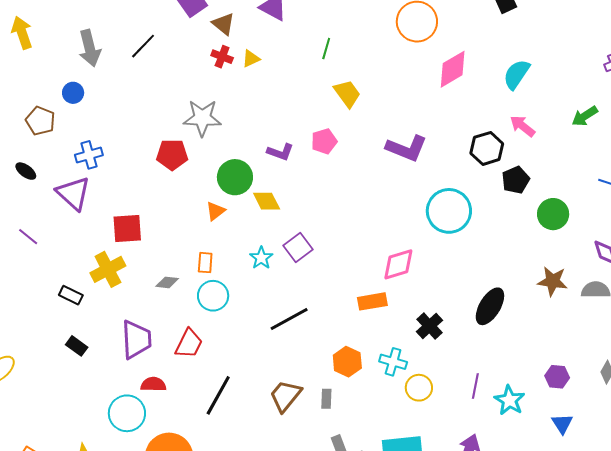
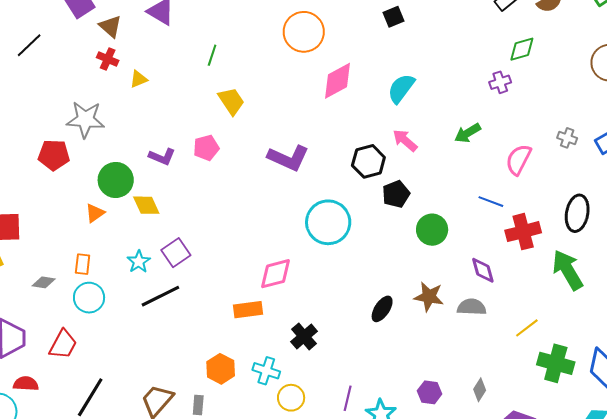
yellow triangle: (251, 59) -> (139, 79), moved
black ellipse: (490, 306) -> (382, 309), moved, size x0.7
black line: (289, 319) -> (160, 296), moved

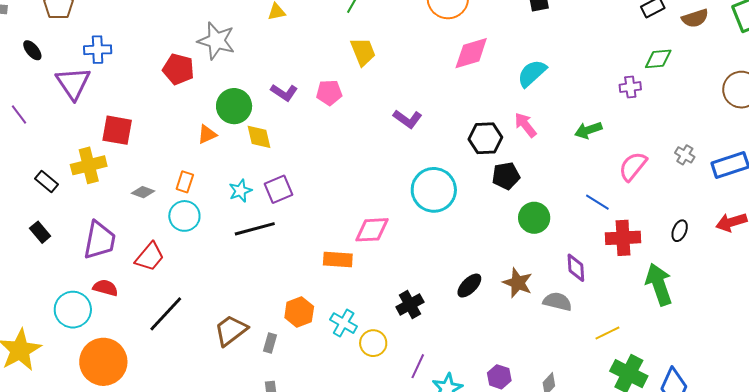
purple L-shape: (288, 158) -> (408, 119), size x0.7
black ellipse: (577, 213) -> (680, 231), size x0.6
black cross: (304, 336) -> (410, 305), moved
yellow circle: (291, 398) -> (373, 343), moved

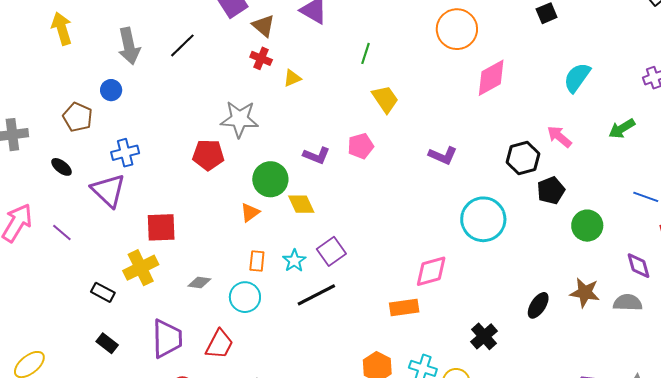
cyan semicircle: (532, 73) -> (577, 77), moved
orange rectangle: (185, 182) -> (257, 261), moved

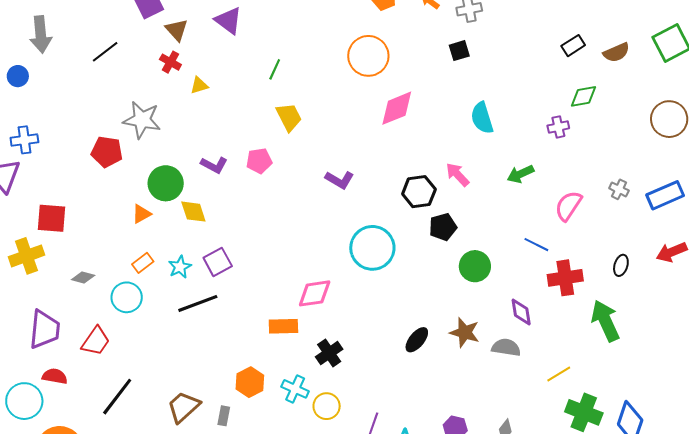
black line: (182, 45) -> (105, 52), moved
cyan semicircle: (577, 77) -> (482, 118), turned -60
orange rectangle: (257, 261) -> (143, 263), turned 40
black cross: (484, 336) -> (329, 353), moved

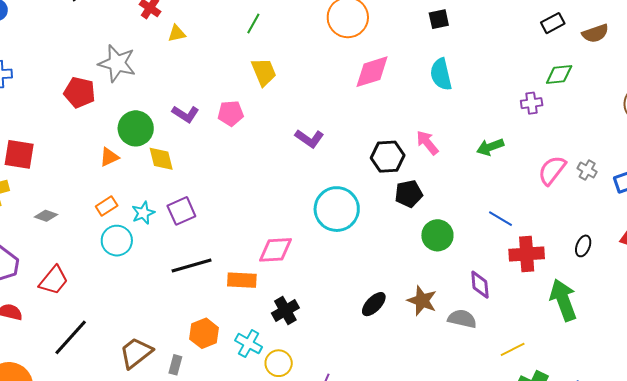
cyan semicircle: (482, 118) -> (441, 74), moved
pink semicircle: (568, 206) -> (552, 170), moved
cyan circle: (127, 297) -> (117, 241), moved
black line: (198, 303) -> (192, 266), moved

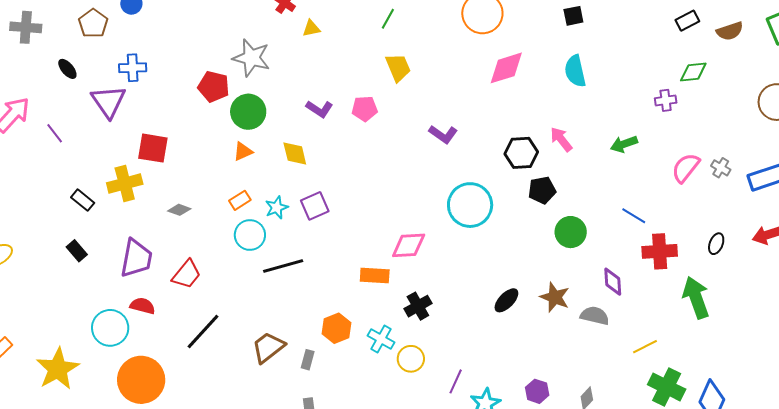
green circle: (136, 128) -> (248, 112), moved
black line: (192, 266) -> (283, 266), moved

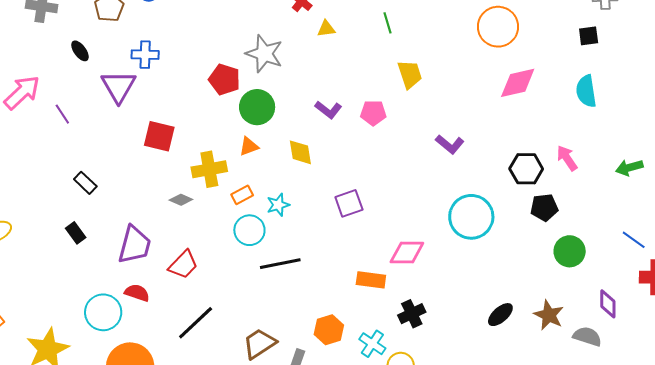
green line: (388, 19) -> (388, 23), moved, turned -50
yellow cross: (125, 183) -> (209, 169), moved
purple square: (315, 206) -> (349, 203), moved

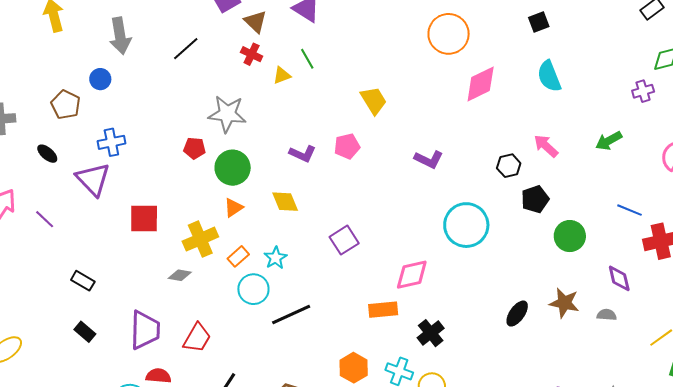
green line: (388, 23) -> (307, 59), moved
red pentagon: (224, 80) -> (194, 148), size x0.7
black hexagon: (526, 169) -> (509, 166), size x0.7
gray semicircle: (587, 336) -> (607, 315), size x0.7

